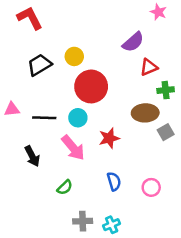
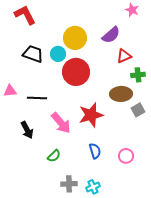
yellow circle: (74, 56) -> (75, 38), moved, size x1.5
black trapezoid: (39, 65) -> (33, 54), turned 50
cyan circle: (78, 118) -> (58, 54), moved
red star: (109, 138) -> (91, 115), size x1.4

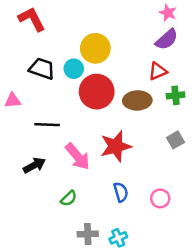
purple semicircle: (111, 35) -> (167, 39), moved
pink triangle: (10, 91) -> (13, 100), moved
brown ellipse: (121, 94) -> (137, 100), moved
black arrow: (27, 130) -> (34, 165), turned -90

